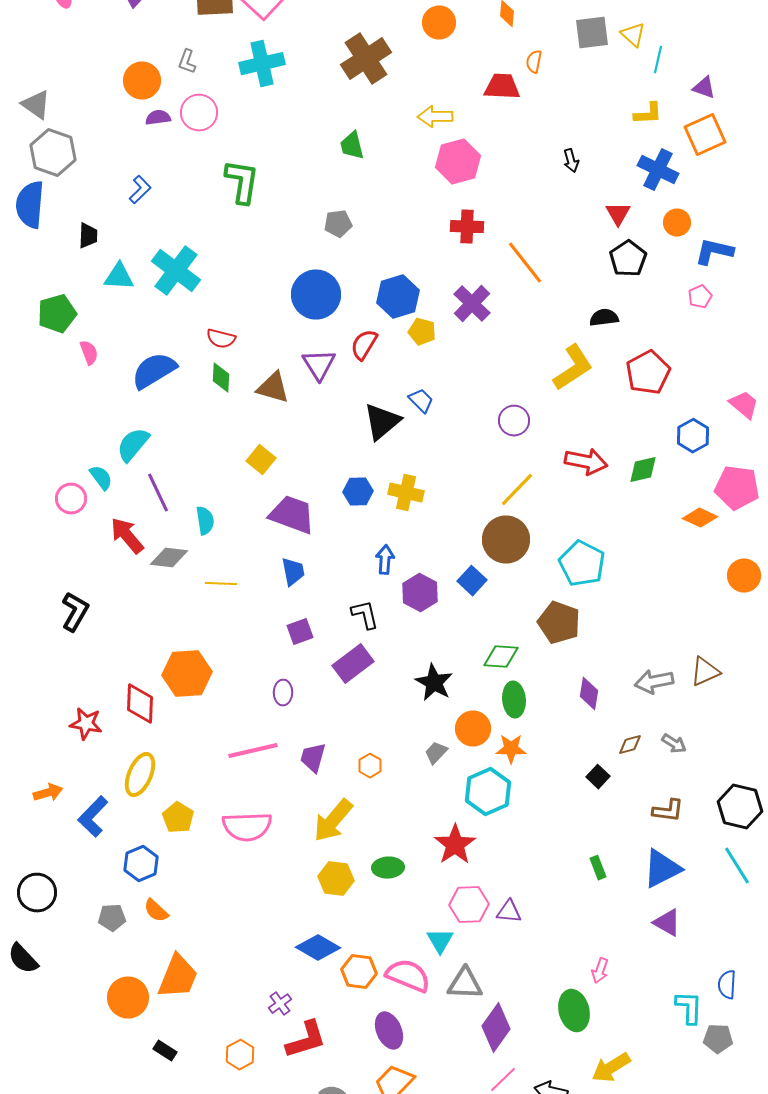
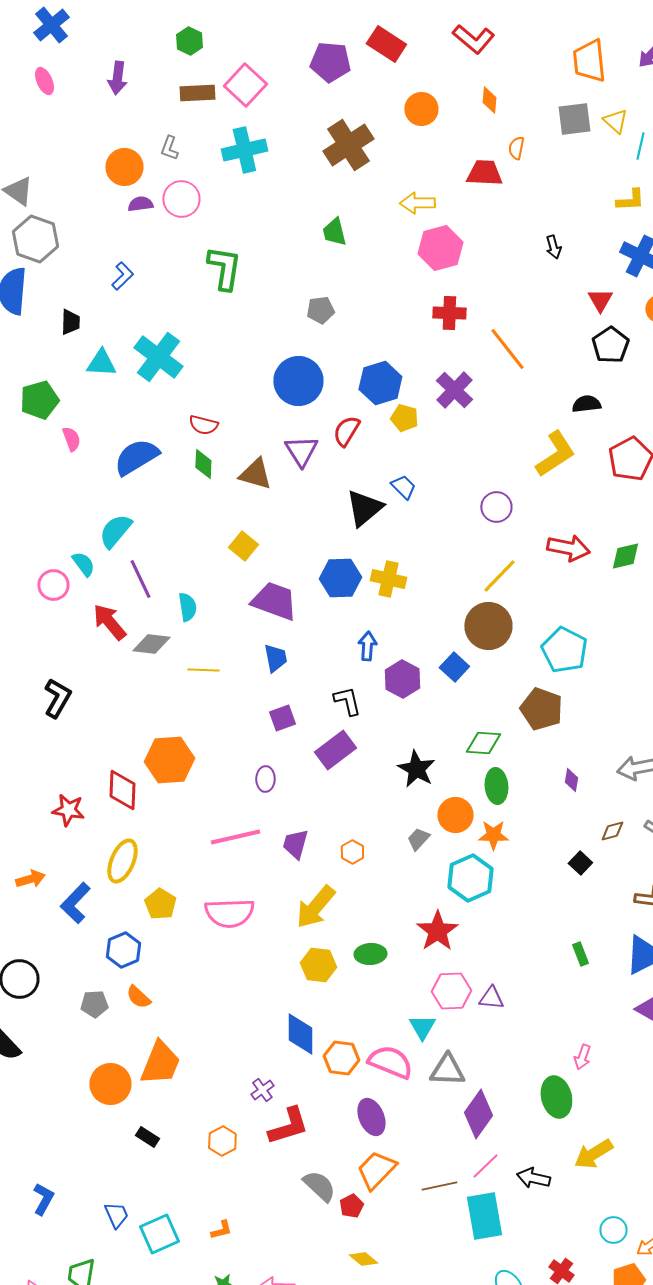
blue hexagon: (358, 492) -> (340, 578), size x1.4
purple diamond: (589, 694) -> (571, 780), size x0.7
blue diamond: (318, 948) -> (300, 1034), turned 60

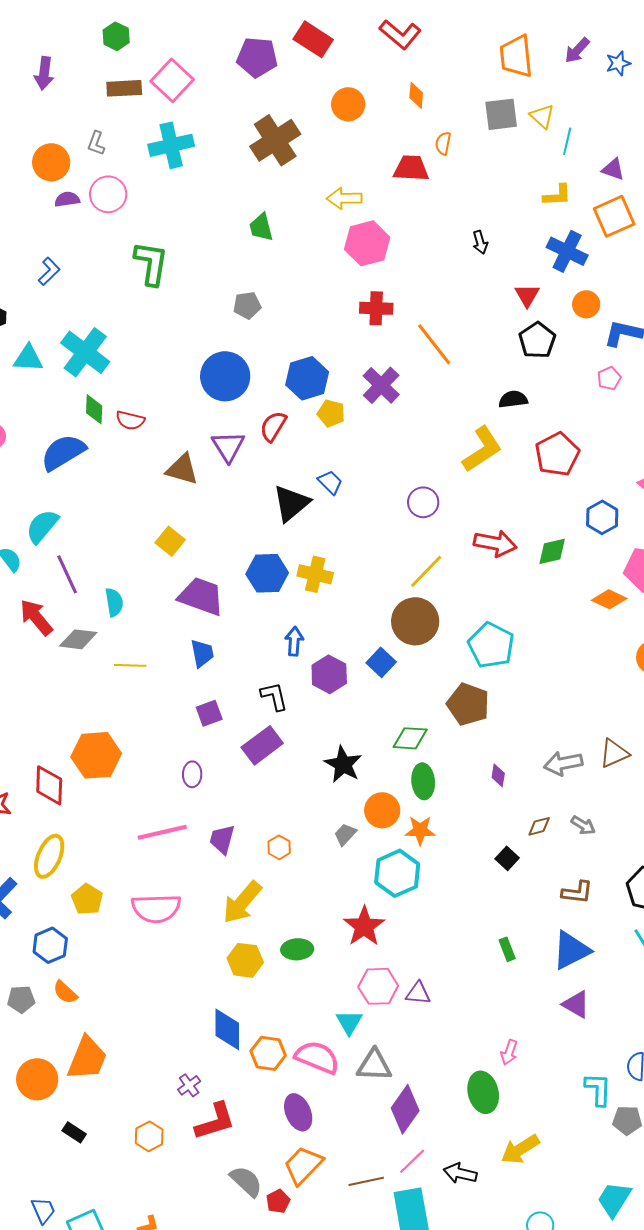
green diamond: (203, 464) -> (94, 409), moved

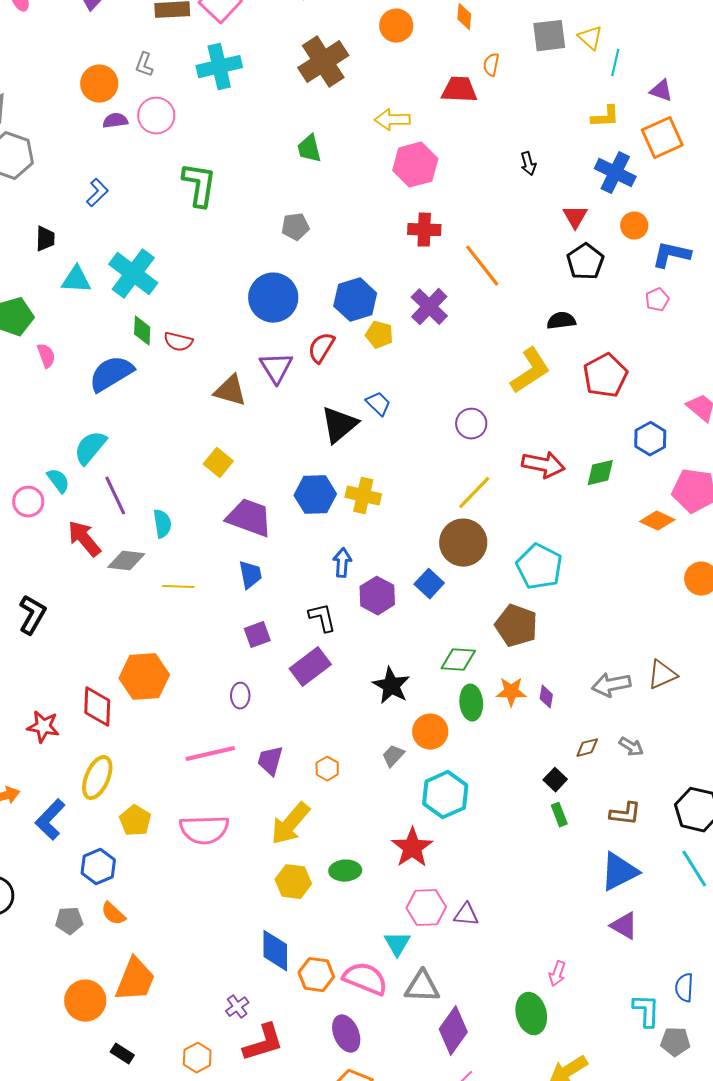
orange star: (420, 830) -> (511, 692), moved
green rectangle: (507, 949) -> (559, 815), moved

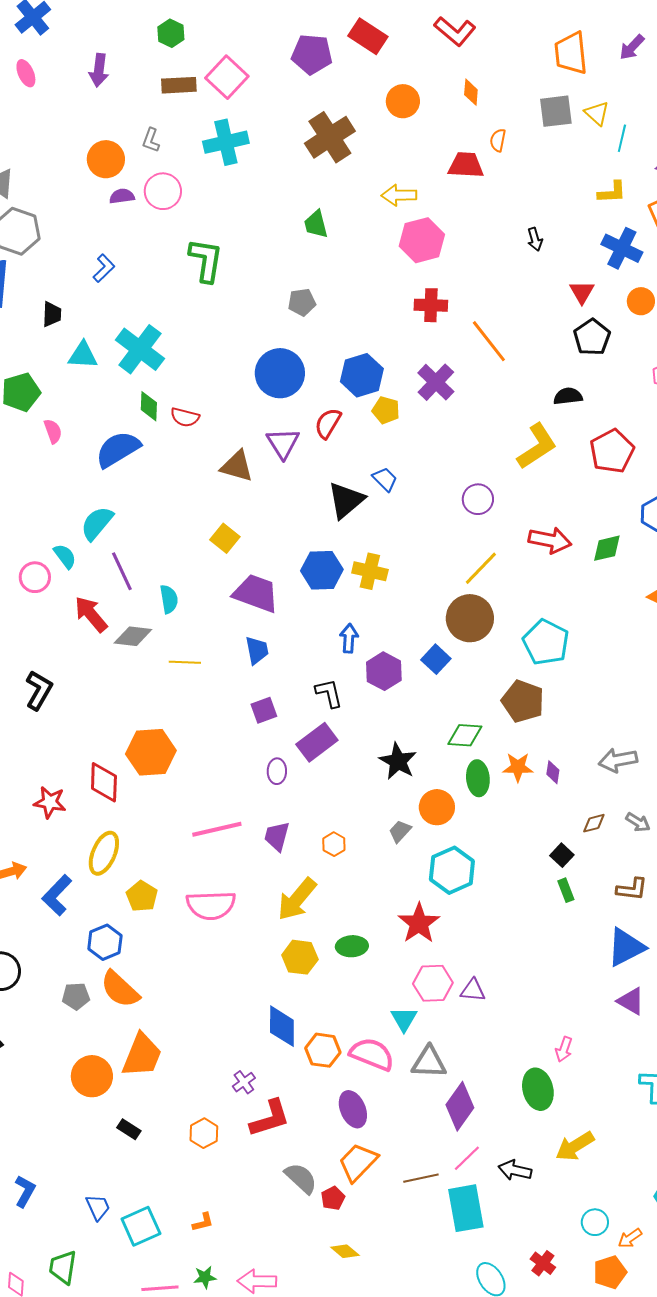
purple ellipse: (240, 696) -> (277, 771), moved
orange semicircle: (113, 914) -> (120, 989), size x1.6

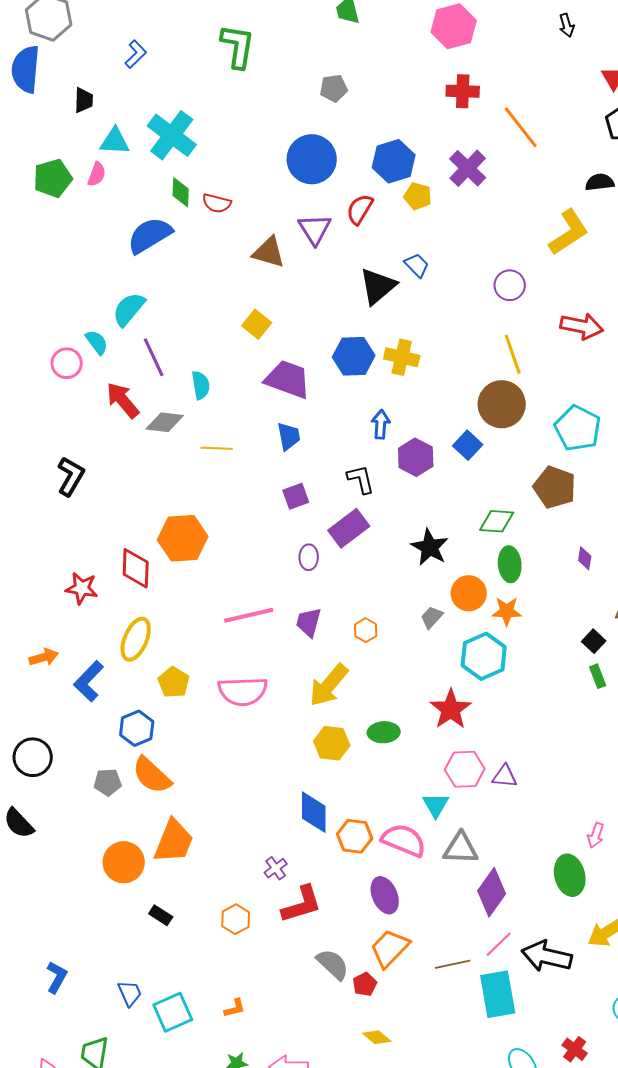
pink semicircle: (53, 431) -> (97, 174), moved, turned 40
yellow line: (481, 568) -> (513, 354), turned -63
orange star: (518, 767) -> (507, 611), moved
black arrow: (515, 1170) -> (547, 956), size x1.5

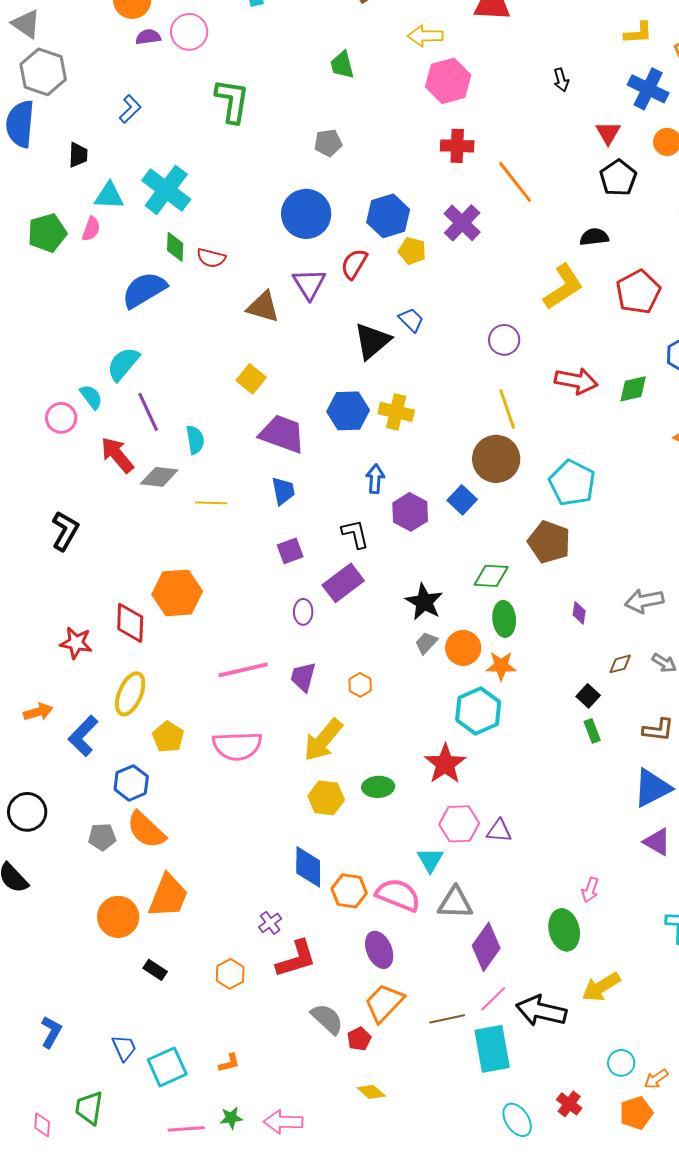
gray trapezoid: (432, 617) -> (426, 643), moved

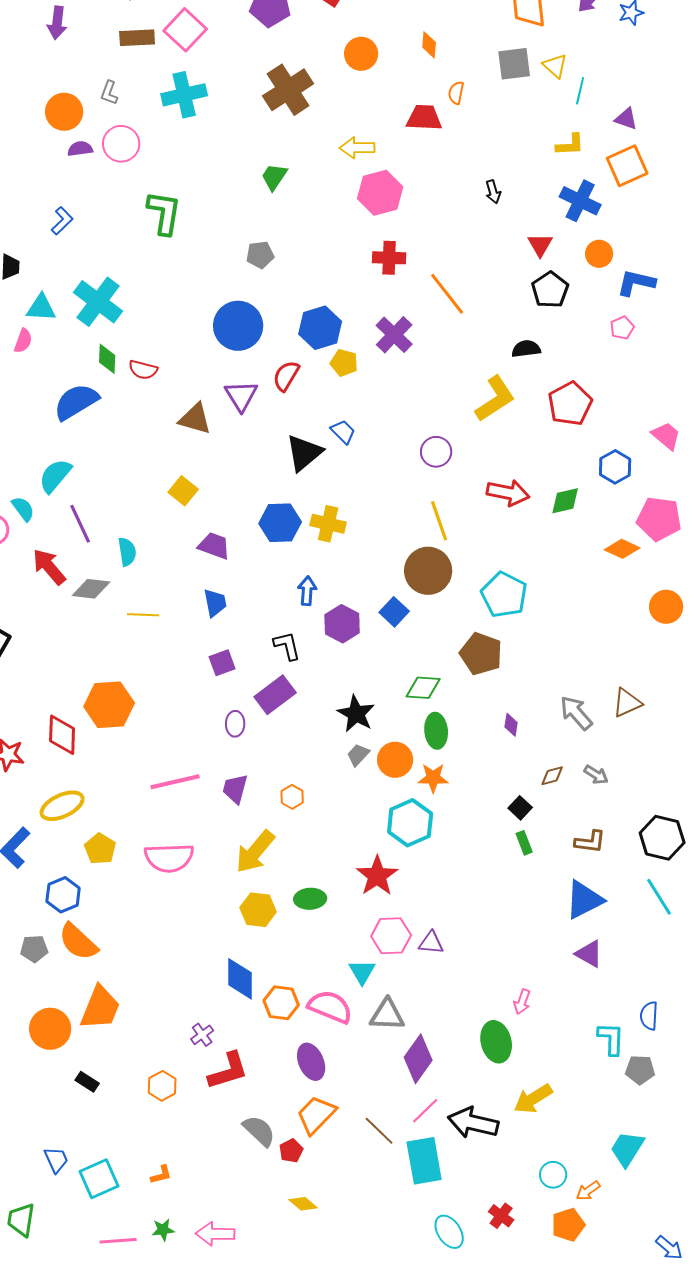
green trapezoid: (342, 65) -> (274, 177), turned 48
purple trapezoid: (282, 434) -> (214, 546), size x0.7
gray arrow: (644, 601) -> (576, 713), turned 60
yellow ellipse: (130, 694) -> (62, 806), turned 42
brown line: (447, 1019) -> (379, 1131), turned 56

